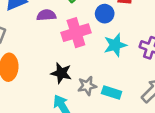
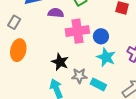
blue circle: (105, 14) -> (101, 36), moved
cyan star: (115, 45) -> (106, 57), moved, turned 30

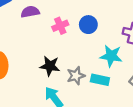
pink cross: (77, 31) -> (60, 26), size x0.6
cyan star: (106, 57) -> (111, 56), moved

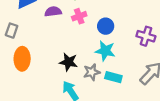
pink cross: (60, 26) -> (79, 16), moved
cyan star: (111, 56) -> (105, 51), moved

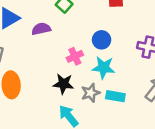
pink cross: (79, 16) -> (75, 56), moved

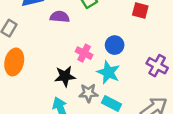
pink cross: (75, 56) -> (84, 53), turned 35
black star: (63, 84) -> (65, 76), turned -30

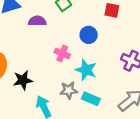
blue circle: (115, 45) -> (89, 35), moved
black star: (65, 76) -> (23, 80), moved

